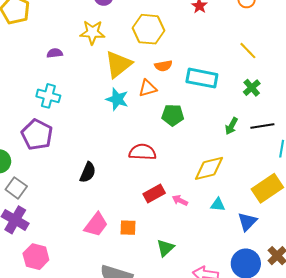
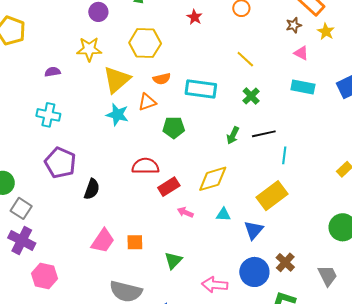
purple pentagon: (37, 135) -> (60, 163), moved
red rectangle: (154, 193) -> (169, 187), moved

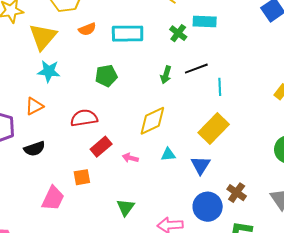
cyan rectangle: (303, 87) -> (205, 22), moved
orange triangle: (147, 102) -> (34, 106), moved
red rectangle: (169, 187) -> (101, 147), moved
black semicircle: (92, 189) -> (34, 149), turned 60
orange square: (135, 242) -> (82, 177), moved

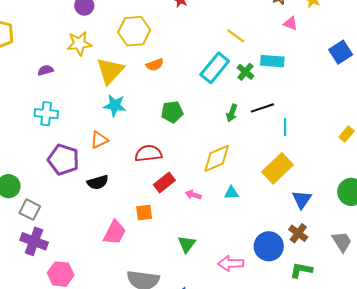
cyan rectangle: (128, 34) -> (215, 68), moved, turned -52
blue triangle: (201, 165) -> (302, 199), moved

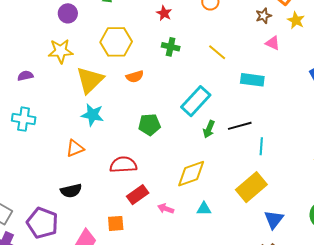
cyan rectangle: (215, 68) -> (196, 101), moved
green cross: (245, 72) -> (171, 47), moved, turned -30
purple pentagon: (63, 160) -> (42, 223), moved

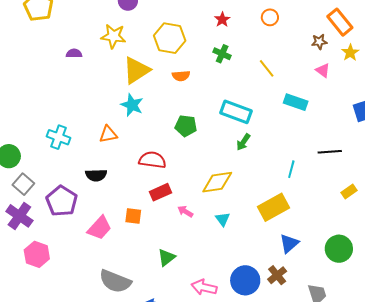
cyan rectangle: (196, 101) -> (236, 112), turned 56
cyan cross: (24, 119) -> (58, 137), moved
black line: (240, 126) -> (330, 152), moved
cyan triangle: (204, 209) -> (223, 219), turned 42

